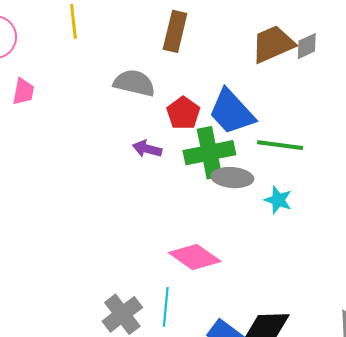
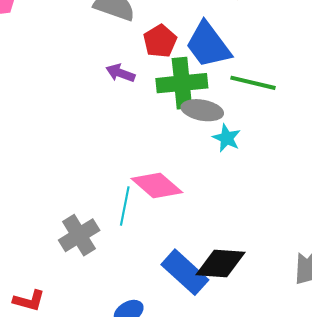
cyan star: (278, 200) -> (227, 138), moved
cyan line: (166, 307) -> (125, 206), moved

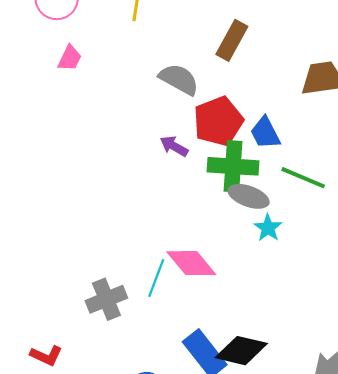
red pentagon: (160, 41) -> (218, 121), size x1.5
blue trapezoid: (208, 45) -> (265, 133), size x0.7

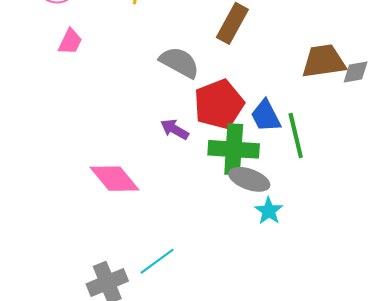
green line: (303, 178) -> (296, 135), moved, turned 54
pink diamond: (191, 263) -> (114, 179), moved
cyan line: (156, 278) -> (157, 261), turned 33

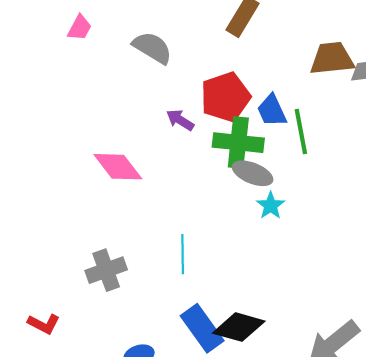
gray semicircle: (179, 62) -> (152, 48), moved
cyan line: (157, 261) -> (183, 254), moved, turned -57

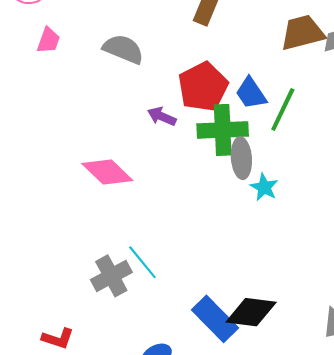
green line: (301, 131) -> (283, 109), turned 45
gray ellipse: (253, 173) -> (241, 158), turned 72
cyan line: (183, 254) -> (142, 262), moved, turned -30

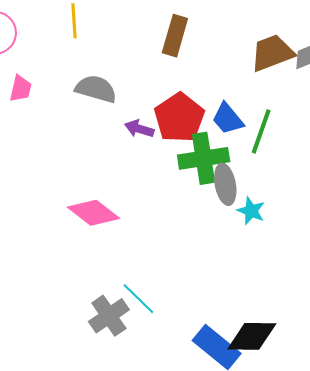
purple arrow: (162, 116) -> (139, 129), moved

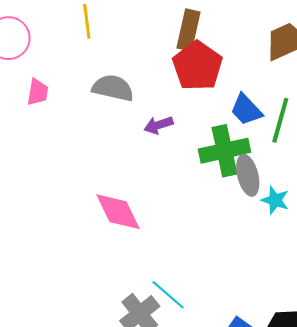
red pentagon: (179, 118) -> (197, 66), moved
purple arrow: (139, 129) -> (158, 125), turned -32
pink diamond: (93, 213) -> (118, 212), turned 30

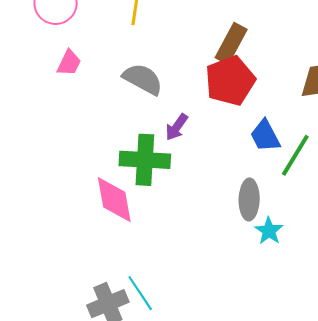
purple arrow: (158, 125) -> (177, 127), turned -52
green cross: (225, 151) -> (145, 160), moved

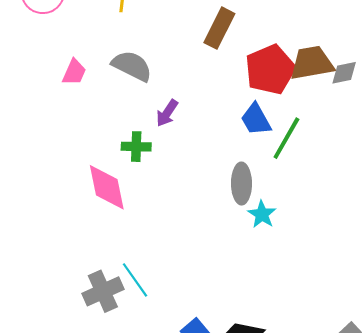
pink trapezoid: (69, 63) -> (74, 72), moved
red pentagon: (230, 81) -> (270, 70), moved
green cross: (145, 160) -> (136, 147), size x0.6

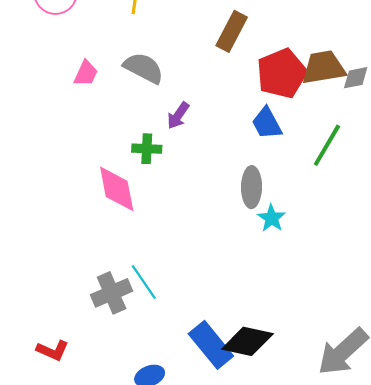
green line: (286, 138) -> (327, 145), moved

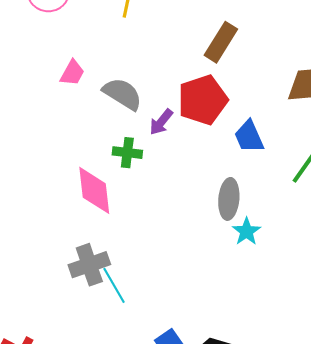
gray semicircle: (144, 68) -> (122, 94), moved
red pentagon: (282, 73) -> (203, 100), moved
gray cross: (112, 293) -> (89, 265), moved

